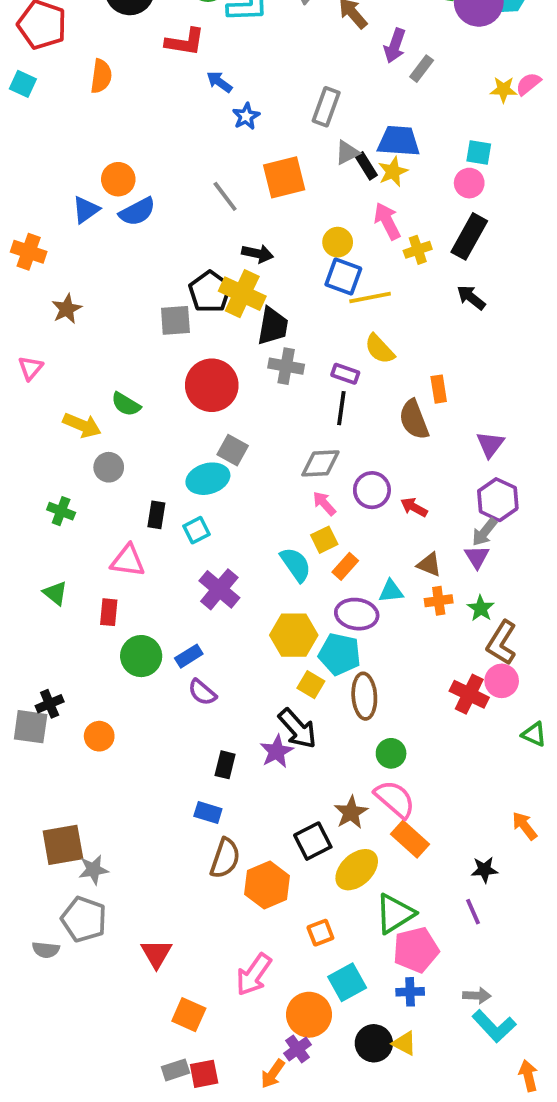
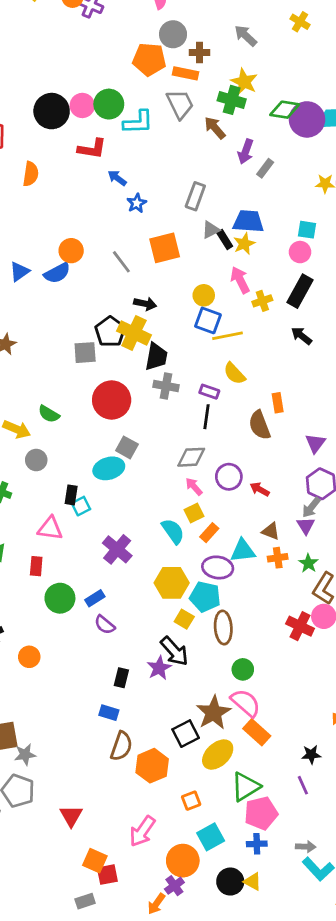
orange circle: (118, 179) -> (71, 251), moved
cyan square: (196, 530) -> (81, 506), moved
cyan triangle: (391, 591) -> (243, 551), size x1.4
brown star: (351, 812) -> (213, 713), size x1.4
red square: (204, 1074) -> (107, 875), moved

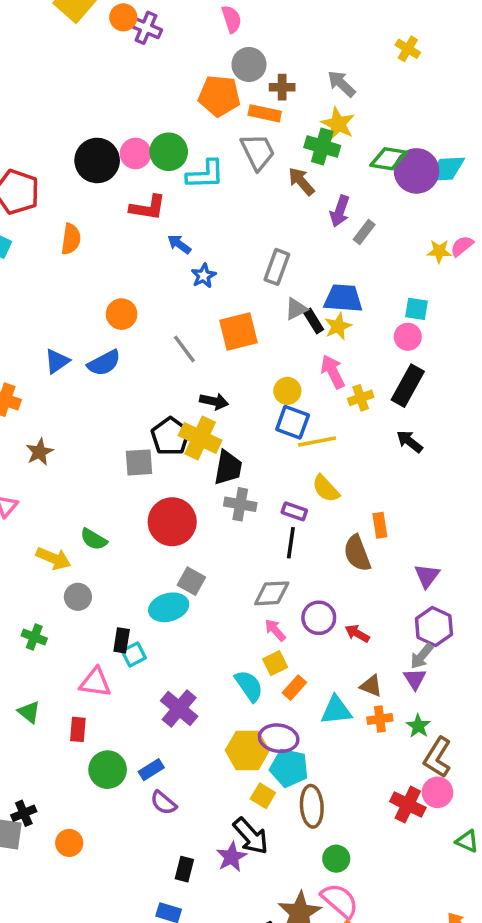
gray arrow: (246, 36) -> (341, 84), moved
orange circle: (71, 251) -> (122, 314), moved
purple ellipse: (218, 567) -> (279, 738), moved

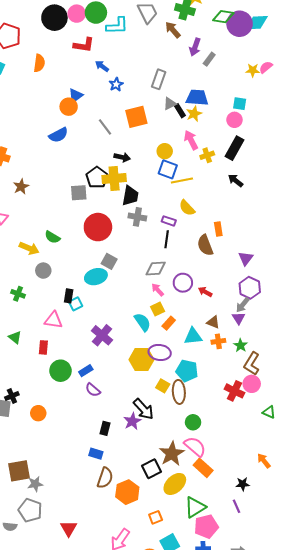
blue triangle: (57, 361) -> (76, 96), moved
yellow cross: (200, 438) -> (114, 178), turned -30
cyan pentagon: (289, 768) -> (187, 371), moved
yellow square: (263, 796) -> (163, 386), moved

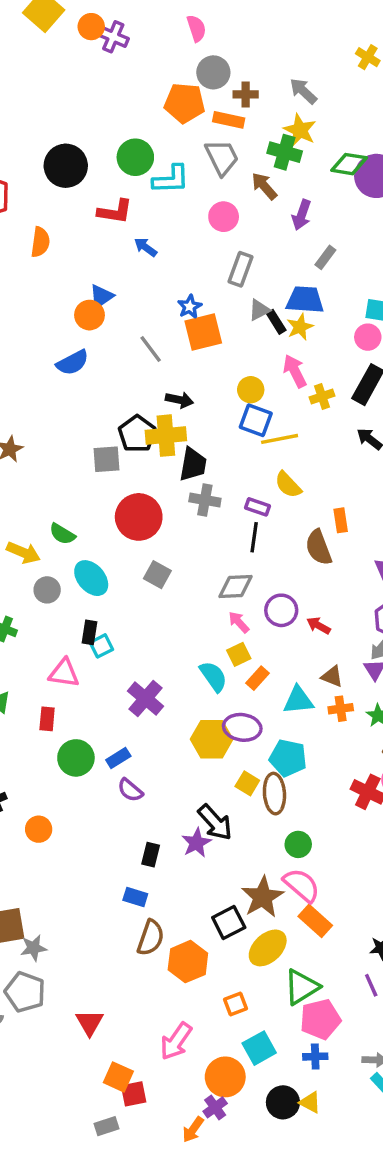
pink circle: (77, 14) -> (224, 217), moved
gray rectangle: (209, 59) -> (325, 257), moved
blue star: (116, 84) -> (190, 307), moved
cyan ellipse: (96, 277) -> (91, 578), moved, turned 65

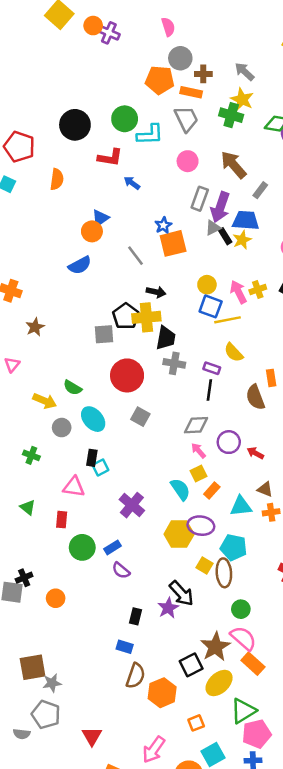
brown arrow: (264, 186) -> (234, 165), moved, size x1.4
purple arrow: (302, 215) -> (220, 207), moved, size x1.4
pink arrow: (295, 371) -> (238, 292), moved

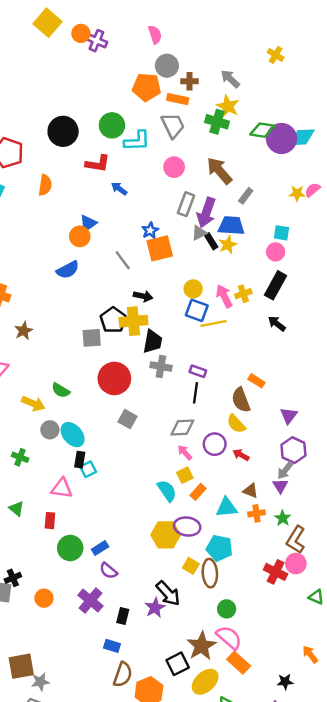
yellow semicircle: (234, 352) -> (236, 424), moved
orange rectangle: (271, 378) -> (256, 381), turned -49
cyan ellipse: (93, 419) -> (73, 435), moved
purple cross: (132, 505) -> (90, 601), moved

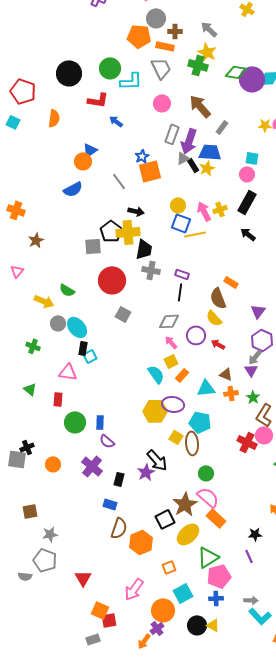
blue rectangle: (100, 548) -> (100, 422), turned -56
brown square: (21, 666) -> (30, 511), moved, size x0.7

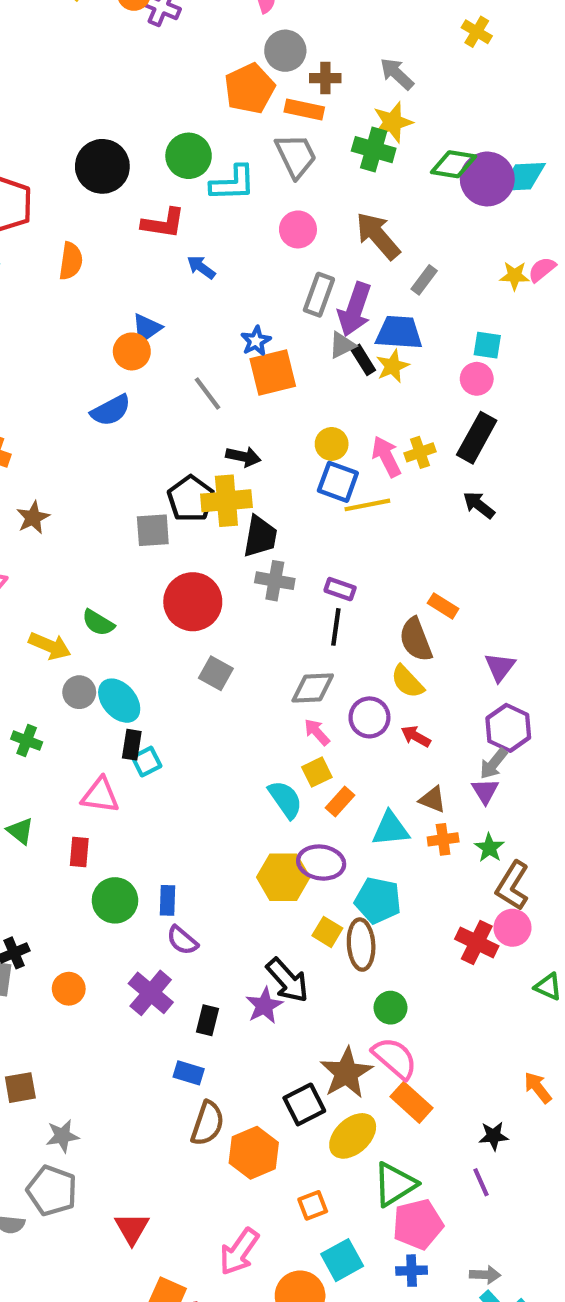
orange pentagon: (139, 36) -> (250, 89), turned -30
yellow star: (207, 52) -> (393, 122), turned 30

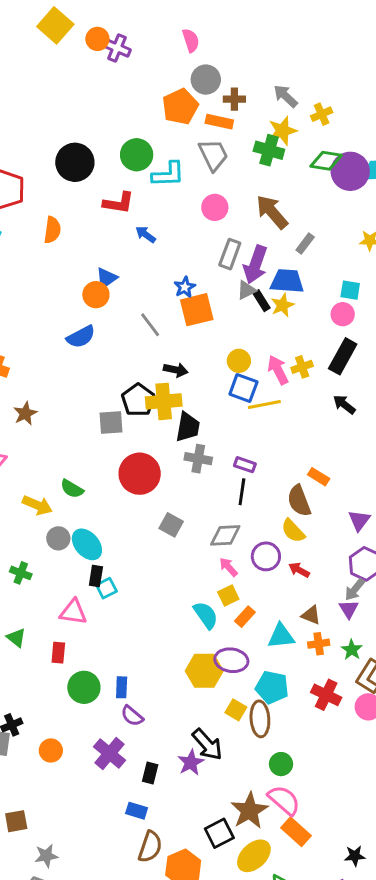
yellow cross: (477, 32) -> (322, 114), moved, turned 35
gray square: (216, 673) -> (171, 525), moved
red cross: (477, 942) -> (326, 695), moved

